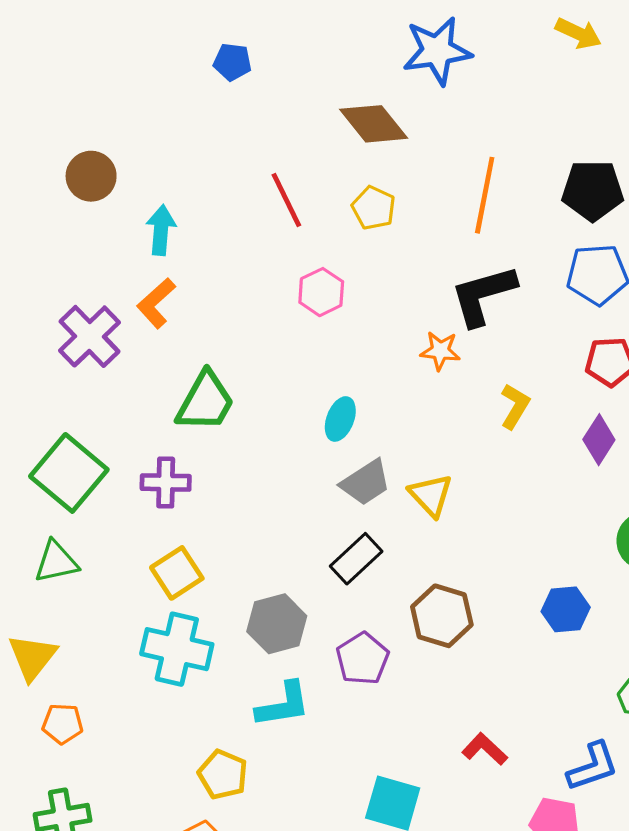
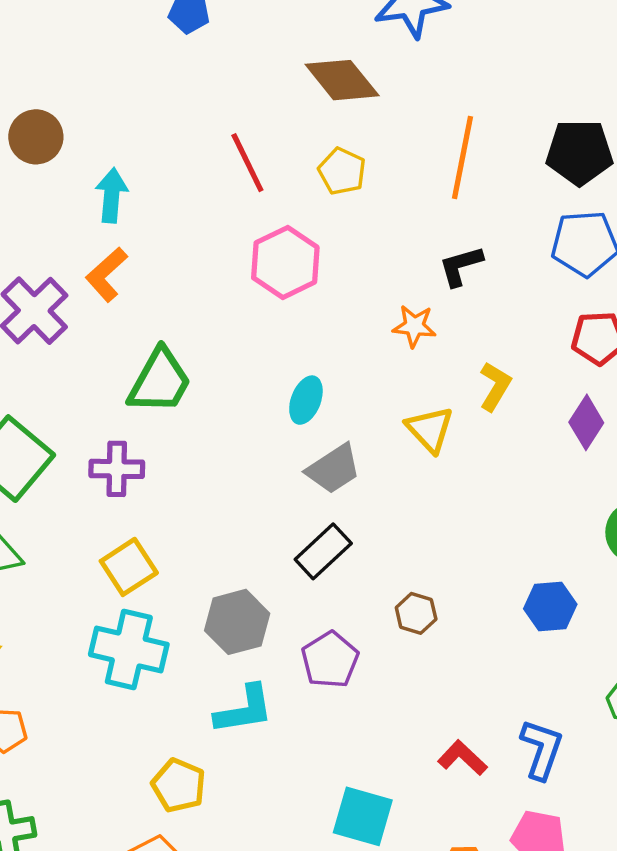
pink hexagon: (321, 292) -> (285, 262), size x1.4
black L-shape: (483, 295) -> (461, 266), size x0.6
yellow triangle: (431, 495) -> (430, 429), moved
brown hexagon: (442, 616) -> (416, 613), size x0.6
blue L-shape: (593, 767) -> (542, 749), moved, turned -52

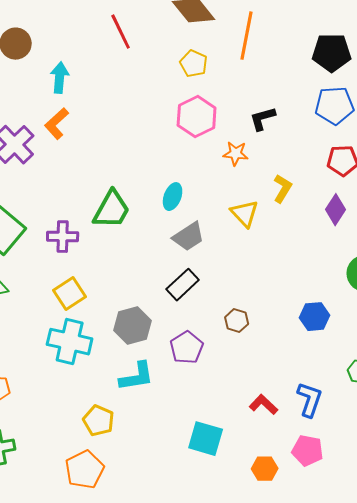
orange line: (462, 158) -> (247, 36), moved
red line: (247, 163) -> (121, 32), moved
pink hexagon: (285, 262) -> (197, 117), moved
green trapezoid: (160, 381) -> (112, 210), moved

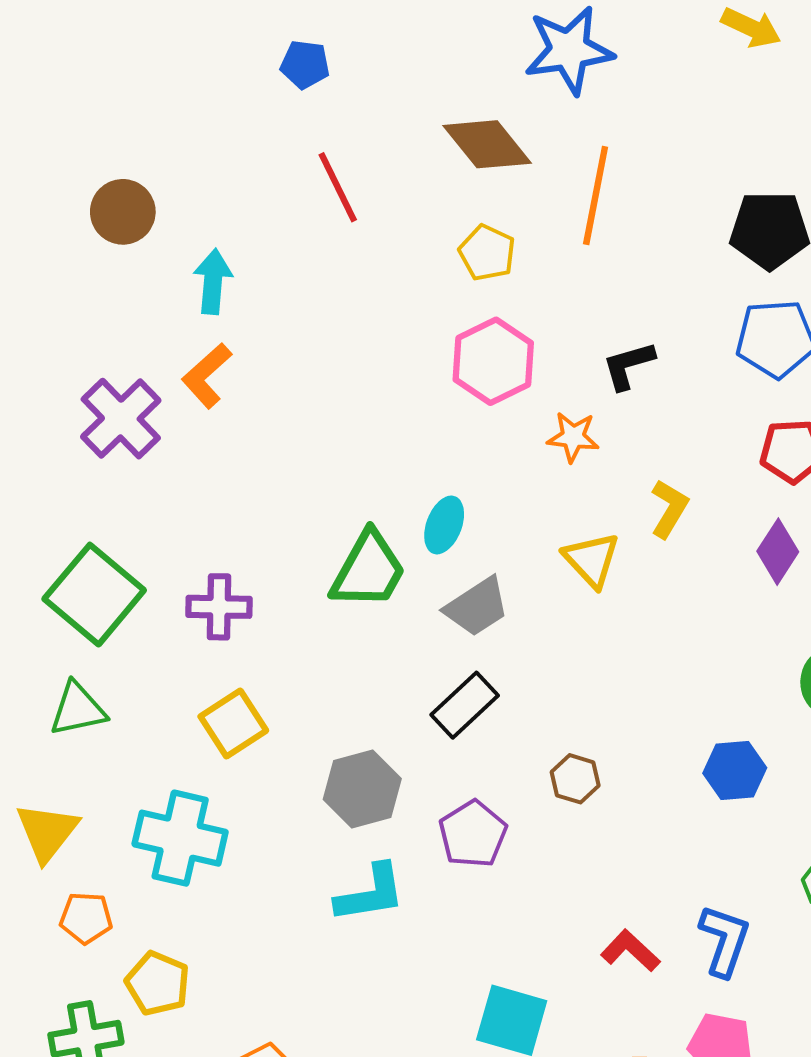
green trapezoid: (112, 210) -> (368, 570), moved
cyan cross: (70, 342) -> (180, 838), moved
yellow pentagon: (99, 421) -> (158, 983), moved

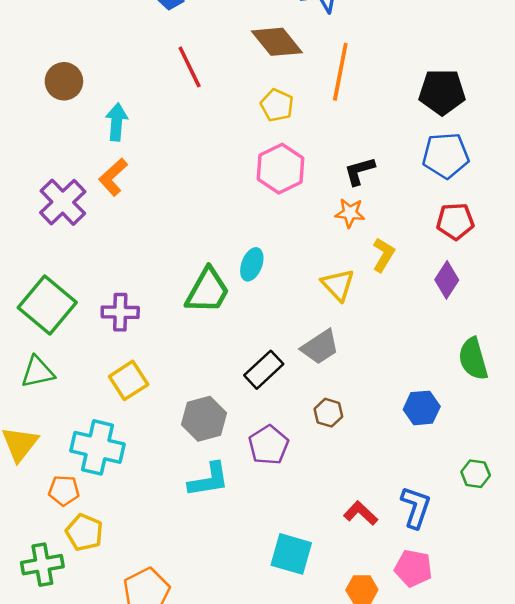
orange star: (573, 437) -> (350, 213), moved
gray trapezoid: (477, 607) -> (320, 347), moved
orange pentagon: (86, 918) -> (64, 490), moved

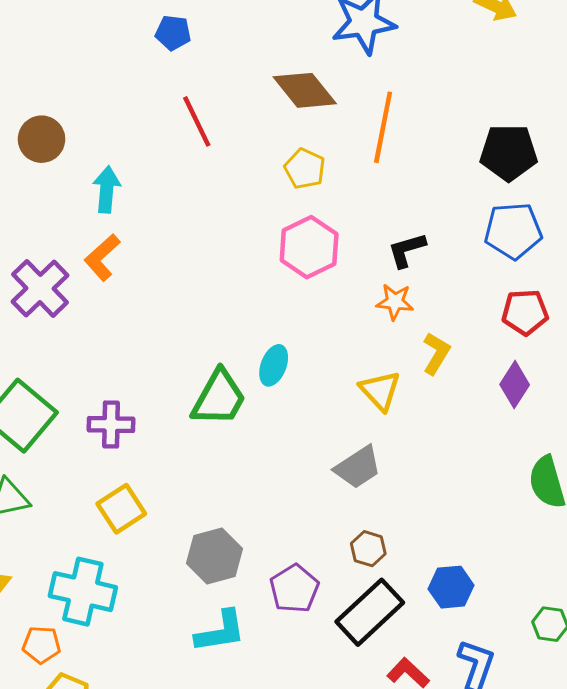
black rectangle: (264, 370) -> (370, 612), moved, size x1.4
blue hexagon: (422, 408) -> (451, 587), moved

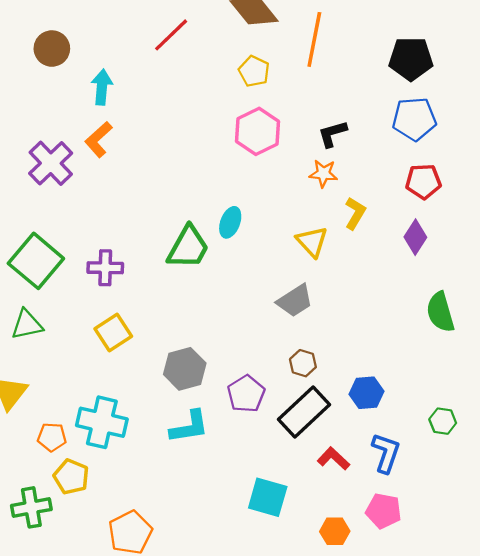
red line: (197, 121) -> (171, 35), turned 72
cyan cross: (83, 592) -> (102, 422), moved

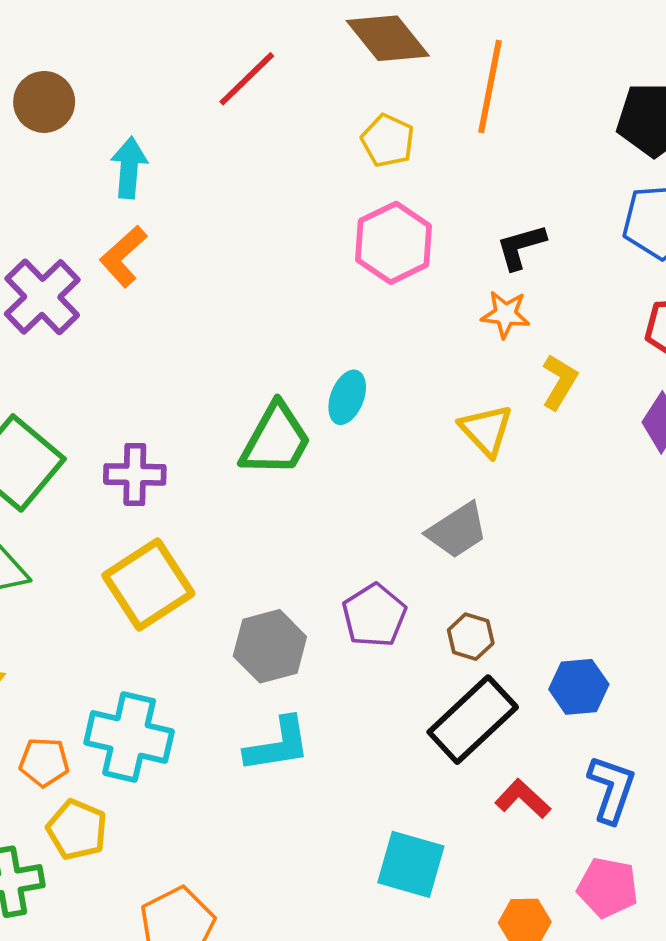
yellow square: (113, 333) -> (148, 584), size x1.4
purple pentagon: (246, 394) -> (374, 615), moved

